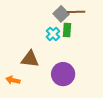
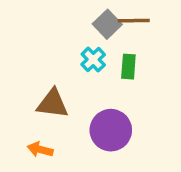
green rectangle: (67, 30) -> (128, 67), moved
orange arrow: (13, 80) -> (40, 150), moved

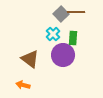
brown triangle: (53, 104) -> (30, 59), turned 30
purple circle: (111, 130) -> (63, 55), moved

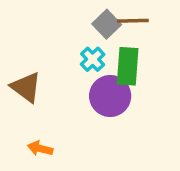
green rectangle: (73, 38) -> (128, 66), size x1.5
brown triangle: (30, 59) -> (26, 87), moved

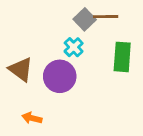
green rectangle: (128, 66) -> (122, 57), moved
purple circle: (110, 96) -> (60, 76), moved

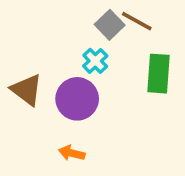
brown line: (106, 17) -> (137, 21), turned 30
orange arrow: (32, 118) -> (72, 153), moved

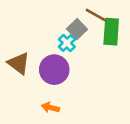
gray square: (110, 25) -> (77, 29), moved
green rectangle: (158, 74) -> (111, 32), moved

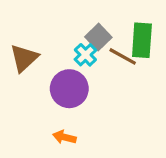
brown line: (96, 15) -> (123, 56), moved
brown triangle: (19, 63) -> (24, 58), moved, turned 40

